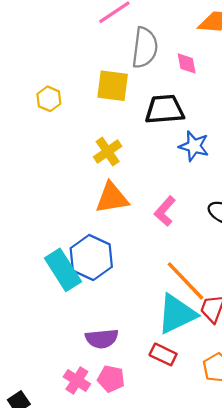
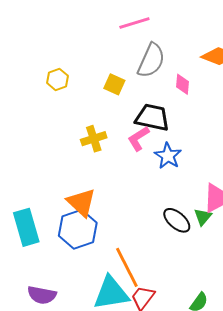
yellow square: (113, 86) -> (114, 84), size x0.7
orange triangle: (112, 198) -> (81, 202), moved, turned 36
pink L-shape: (165, 211) -> (138, 138), moved
blue hexagon: (91, 257) -> (78, 229), moved

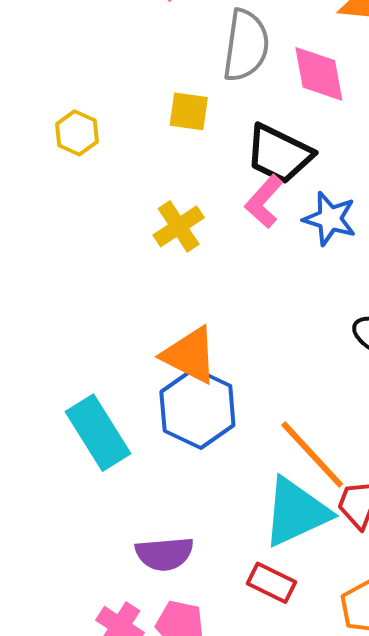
pink diamond: (183, 84) -> (319, 74), size x1.5
black trapezoid: (152, 118) -> (279, 154), turned -150

